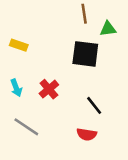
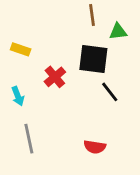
red cross: (49, 89) -> (55, 77), moved
black line: (94, 105) -> (110, 92), moved
gray line: (26, 127) -> (29, 139), turned 44

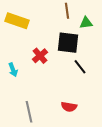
yellow rectangle: (21, 49) -> (17, 21), moved, size x1.6
gray line: (29, 139) -> (29, 112), moved

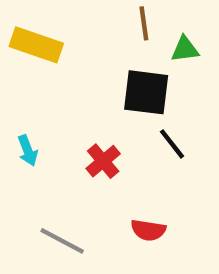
red cross: (40, 56) -> (103, 161), moved
gray line: (29, 112) -> (62, 241), turned -50

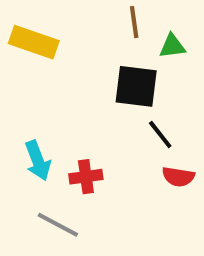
cyan arrow: (28, 150) -> (38, 161), moved, size x1.4
red cross: (103, 161) -> (86, 177), moved, turned 32
red semicircle: (148, 230) -> (178, 177), moved

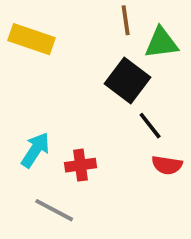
green triangle: (172, 46) -> (161, 43), size x1.4
black square: (136, 86) -> (127, 80), turned 30
cyan arrow: (38, 161) -> (35, 150), turned -126

